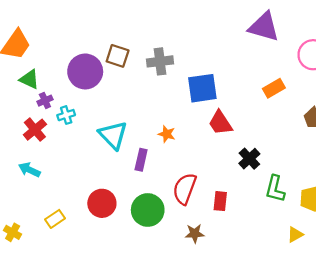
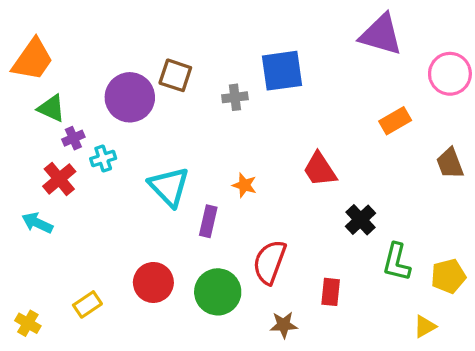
gray cross: (160, 61) -> (235, 97), moved, size x0.7
blue square: (202, 88) -> (282, 71), moved
cyan arrow: (29, 170) -> (37, 223), moved
red rectangle: (220, 201) -> (331, 292), moved

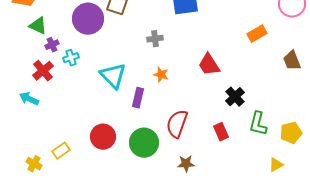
gray cross: (235, 97) -> (155, 39), moved
red rectangle: (331, 292) -> (221, 132), moved, turned -30
yellow cross: (28, 323) -> (34, 164), moved

